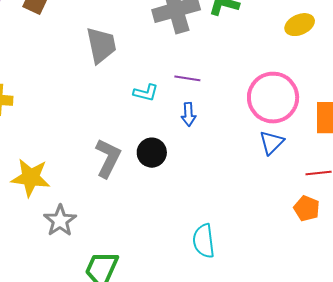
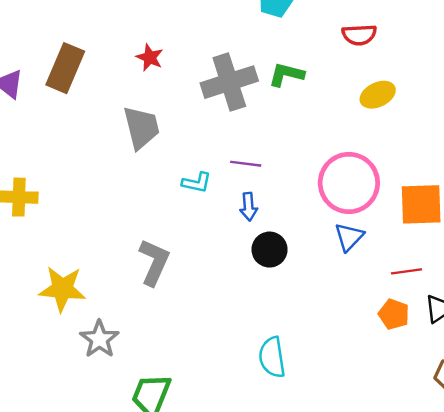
black circle: (152, 153) -> (270, 250), moved

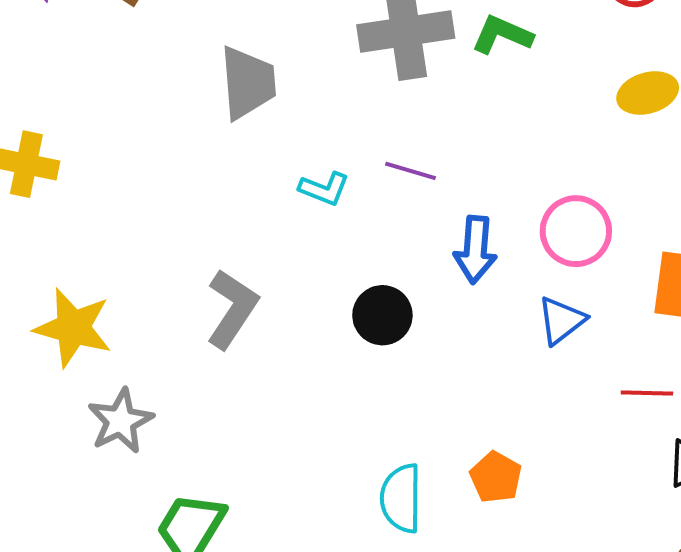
pink circle: (349, 183) -> (576, 231), size x0.7
blue arrow: (249, 207) -> (475, 250), moved, size x1.4
black circle: (270, 250) -> (382, 315), moved
orange pentagon: (394, 314) -> (496, 477), moved

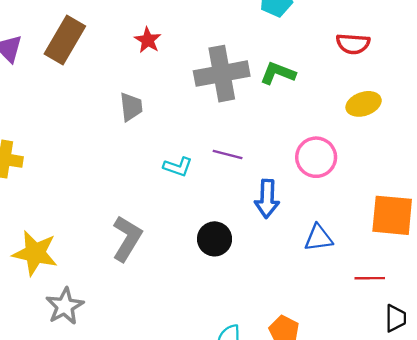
gray trapezoid: (248, 83) -> (131, 107), size x0.7
pink circle: (576, 231) -> (316, 157), moved
blue triangle: (561, 320) -> (318, 238), turned 32

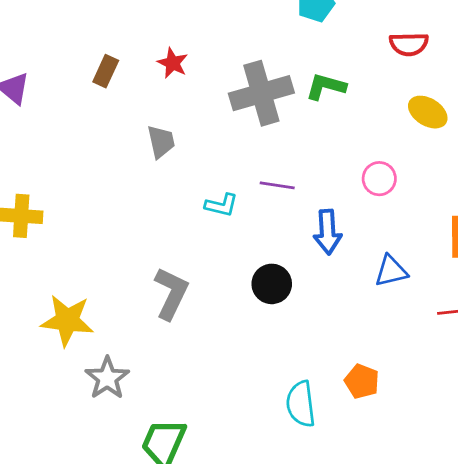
brown rectangle: (65, 40) -> (106, 71), moved, size x0.6
yellow ellipse: (364, 104) -> (428, 112), turned 56
pink circle: (316, 157) -> (379, 179), size x0.7

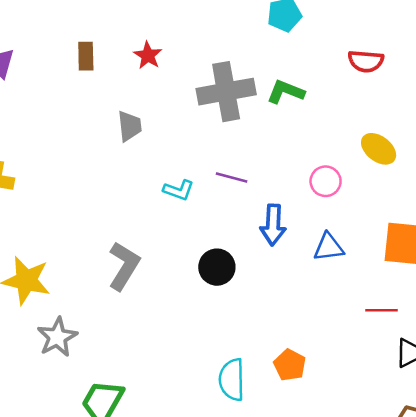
brown rectangle: (106, 71) -> (86, 56), turned -32
yellow ellipse: (428, 112) -> (379, 149), moved
blue triangle: (391, 271) -> (329, 247), moved

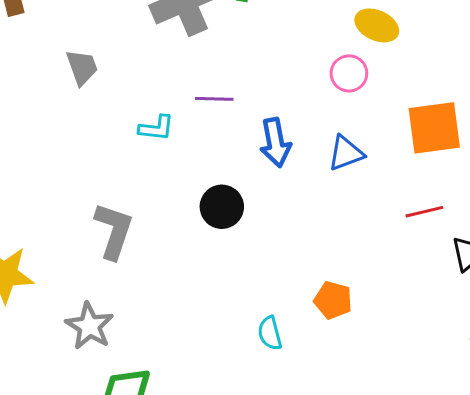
pink circle: (326, 181) -> (349, 73), moved
gray star: (57, 337) -> (89, 326), moved
cyan semicircle: (232, 380) -> (270, 333), size x0.7

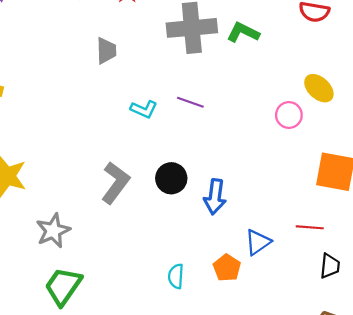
blue arrow: (275, 143) -> (215, 197), moved
blue triangle: (346, 153) -> (258, 242), moved, turned -32
gray L-shape: (114, 231) -> (115, 183), moved

